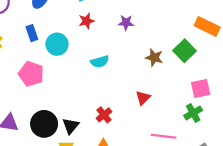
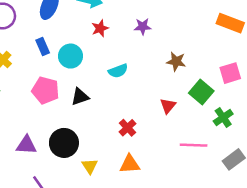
green square: (184, 51) -> (201, 92), moved
pink square: (201, 88) -> (230, 73), moved
black triangle: (71, 126) -> (80, 97), moved, turned 36

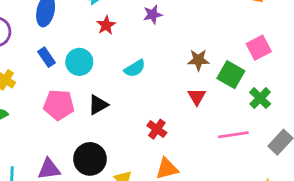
brown star: (176, 62) -> (198, 60), moved

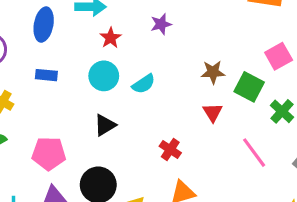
blue rectangle: (46, 57) -> (46, 75), turned -48
cyan circle: (79, 62) -> (104, 76), moved
pink pentagon: (59, 105) -> (49, 154), moved
pink line: (233, 135) -> (254, 153), turned 64

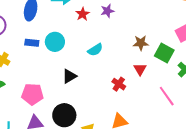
red star: (110, 38) -> (83, 14), moved
cyan circle: (104, 76) -> (55, 42), moved
red cross: (170, 149) -> (119, 84), moved

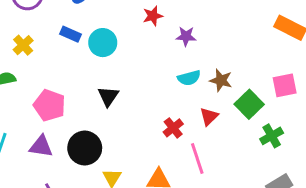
purple star: (107, 11) -> (186, 36), moved
cyan semicircle: (95, 50) -> (189, 78), moved
black triangle: (69, 76) -> (108, 96), turned -42
pink line: (167, 96) -> (197, 158), moved

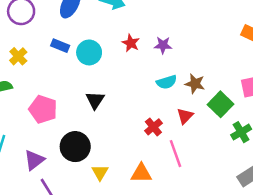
red star: (153, 16) -> (131, 43), moved, turned -30
purple triangle: (41, 146) -> (34, 160), moved, turned -45

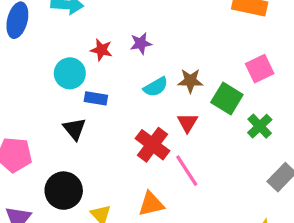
blue rectangle: (60, 46) -> (96, 98), moved
cyan circle: (89, 52) -> (70, 73), moved
red cross: (153, 127) -> (153, 145), size x1.5

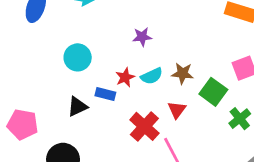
red star: (101, 50) -> (125, 77), moved, turned 30
blue rectangle: (96, 98) -> (105, 94), moved
black triangle: (74, 129) -> (77, 106), turned 40

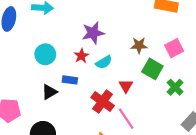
purple star: (142, 37) -> (93, 33), size x1.5
brown star: (183, 73) -> (139, 45), moved
red star: (125, 77) -> (81, 56), moved

